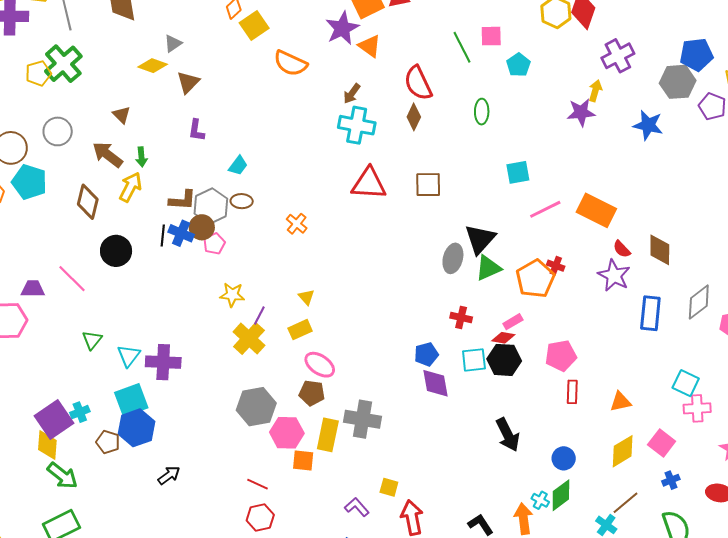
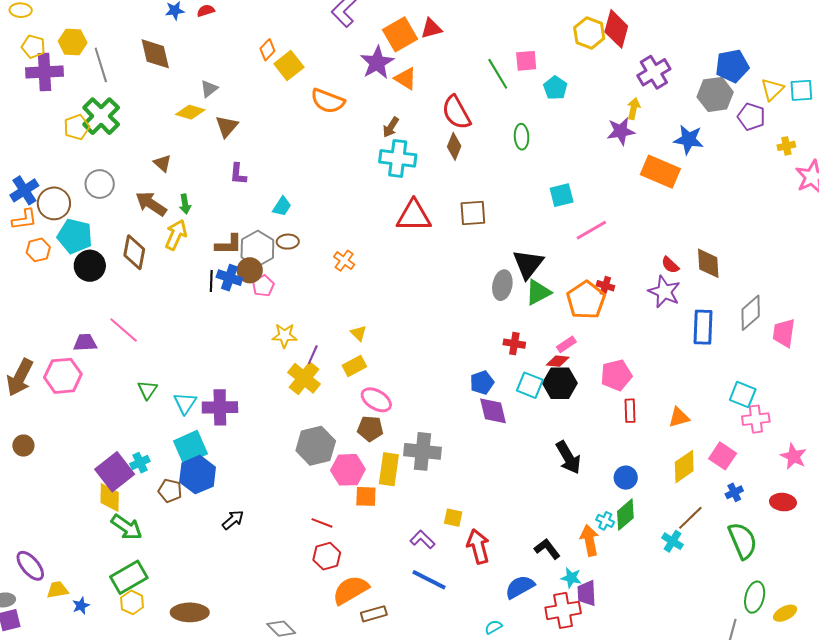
orange rectangle: (596, 210) -> (660, 172), moved
black circle: (116, 251) -> (90, 266), moved
cyan square: (474, 360) -> (530, 385), turned 32

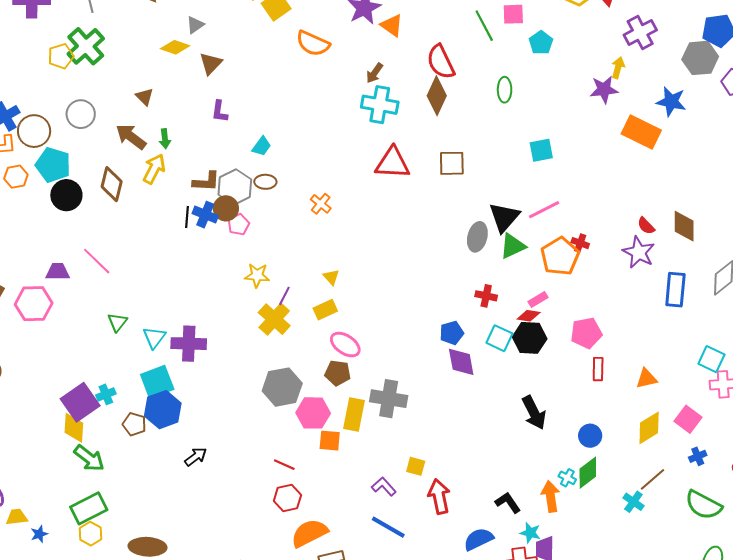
brown diamond: (454, 146) -> (437, 96), size x1.4
pink line: (591, 230) -> (544, 210), moved
green semicircle: (743, 541) -> (703, 505), turned 138

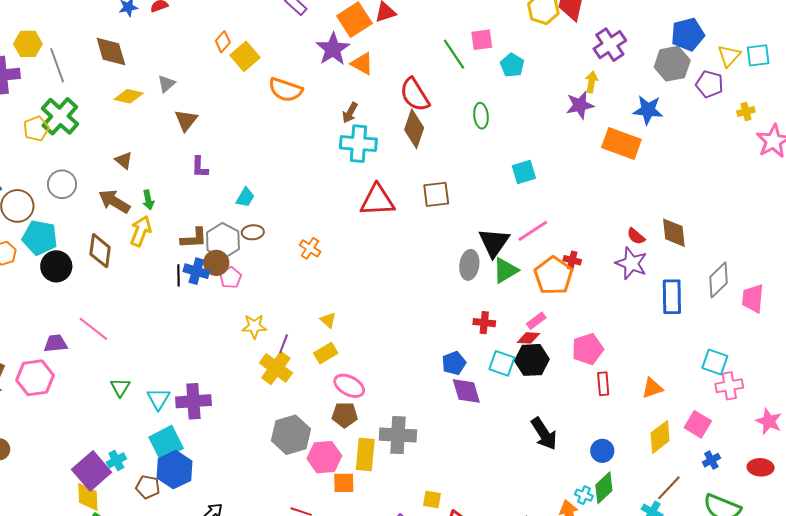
yellow diamond: (175, 47) -> (129, 96), moved

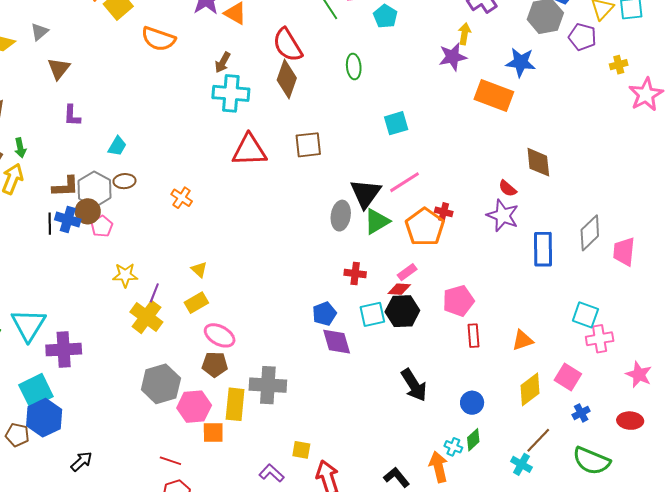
brown diamond: (674, 233) -> (538, 162), moved
cyan square: (502, 363) -> (372, 314), turned -32
cyan triangle: (158, 399) -> (28, 325), moved, size x1.5
green diamond: (604, 488) -> (473, 440), size x0.7

